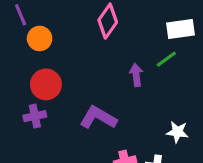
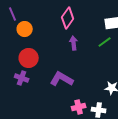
purple arrow: (136, 75) -> (74, 43), moved
purple cross: (35, 116) -> (22, 78), turned 32

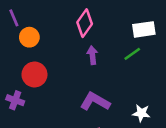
purple cross: (22, 78) -> (15, 100), moved
purple L-shape: (62, 79) -> (95, 102), moved

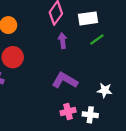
white rectangle: (144, 29) -> (88, 18), moved

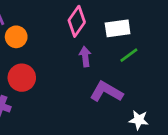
purple L-shape: (65, 80) -> (106, 92), moved

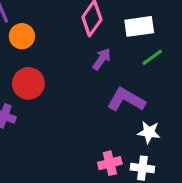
purple arrow: (85, 57) -> (102, 59), turned 42
white star: (139, 120) -> (149, 132), moved

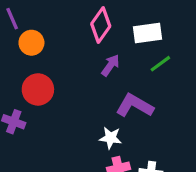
white star: (149, 132) -> (110, 138), moved

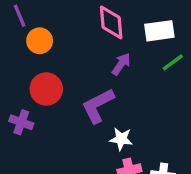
pink diamond: (101, 25) -> (111, 22), turned -40
purple L-shape: (135, 106) -> (98, 106), moved, turned -57

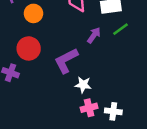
orange circle: (40, 41) -> (33, 13), moved
purple arrow: (121, 64) -> (94, 35), moved

